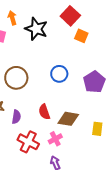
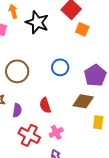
brown diamond: (68, 119) -> (83, 101), moved

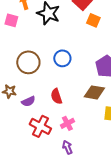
blue circle: (60, 67) -> (62, 58), moved
purple semicircle: (17, 110) -> (28, 101), turned 56

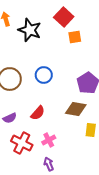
orange square: (93, 20) -> (75, 37), turned -32
red semicircle: (56, 96) -> (38, 113), turned -119

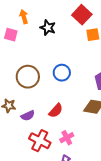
black star: (30, 30) -> (48, 28), size x0.7

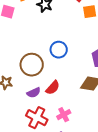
brown circle: (28, 77) -> (32, 65), moved
purple semicircle: (28, 116) -> (34, 93), moved

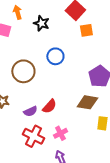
blue circle: (59, 50) -> (55, 56), moved
brown circle: (32, 65) -> (23, 71), moved

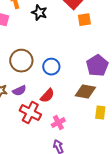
blue circle: (55, 56) -> (51, 67), moved
purple semicircle: (30, 111) -> (19, 91), moved
red cross: (33, 136) -> (30, 113), moved

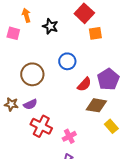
blue circle: (51, 67) -> (67, 61), moved
red semicircle: (47, 96) -> (84, 84), moved
yellow rectangle: (100, 113) -> (111, 126), turned -48

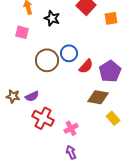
pink square: (13, 33) -> (22, 32), moved
orange square: (95, 33) -> (111, 18), moved
brown circle: (32, 74) -> (47, 60), moved
red semicircle: (84, 84) -> (86, 66), moved

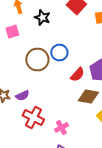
pink square: (22, 32) -> (12, 32), turned -32
red semicircle: (86, 66) -> (77, 75), moved

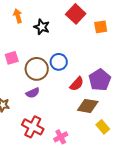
pink square: (12, 32) -> (12, 58), moved
purple semicircle: (22, 96) -> (33, 93), moved

